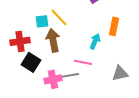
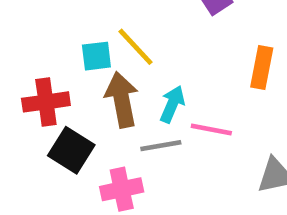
cyan arrow: (95, 41) -> (172, 104), moved
pink line: (83, 62) -> (211, 130), moved
gray line: (70, 75) -> (161, 146), moved

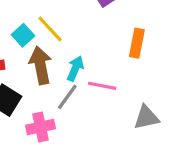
cyan square: (96, 56) -> (23, 35), turned -35
gray line: (161, 146) -> (67, 97), turned -44

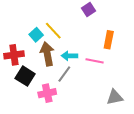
cyan arrow: (75, 68) -> (69, 56), turned -112
pink line: (102, 86) -> (95, 61), moved
gray triangle: (146, 117) -> (115, 97), moved

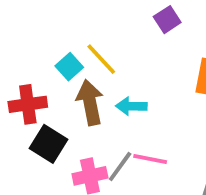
pink line: (95, 61) -> (150, 159), moved
gray line: (64, 74) -> (120, 166), moved

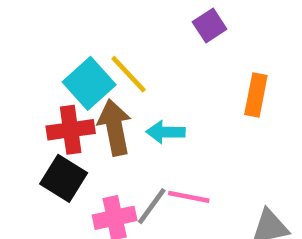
cyan square: (69, 67) -> (89, 83), size x1.5
red cross: (28, 104) -> (71, 130), moved

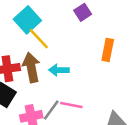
cyan square: (89, 83) -> (27, 20), moved

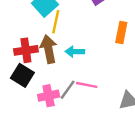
yellow line: (39, 39) -> (56, 22), turned 55

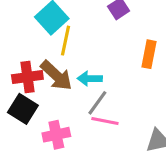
brown arrow: (49, 49) -> (56, 75), turned 144
gray line: (68, 90) -> (97, 103), moved

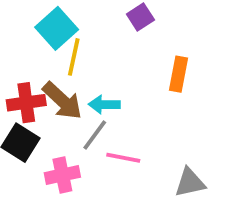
gray line: (97, 103) -> (95, 135), moved

